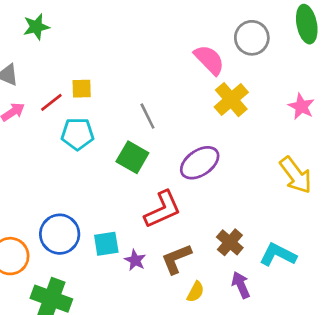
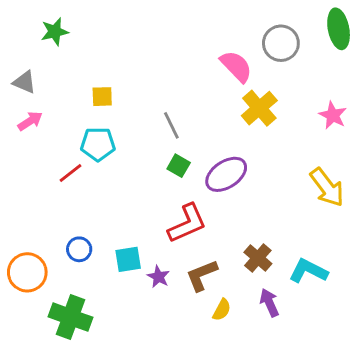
red line: (51, 102) -> (71, 173), moved
green square: (132, 157) -> (179, 166), moved, size x0.7
blue circle: (60, 234) -> (79, 249), size x0.6

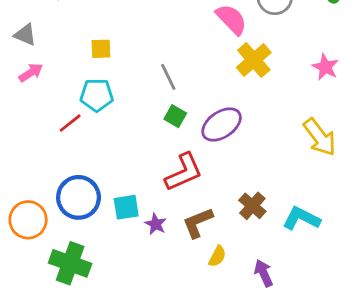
blue circle: (79, 249) -> (79, 197), size x1.8
purple arrow: (269, 303) -> (264, 273), moved

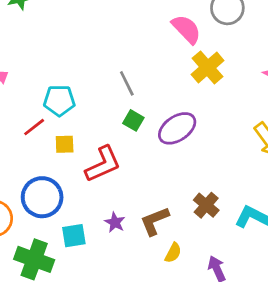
yellow square: (101, 49) -> (65, 144), moved
red L-shape: (184, 172) -> (103, 164), moved
cyan square: (126, 207) -> (74, 236), moved

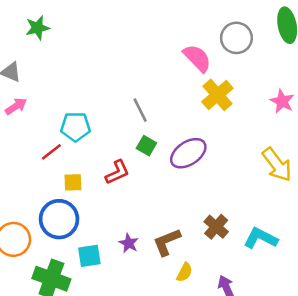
yellow square: (65, 144) -> (73, 182), moved
red L-shape: (103, 164) -> (117, 172), moved, size x0.7

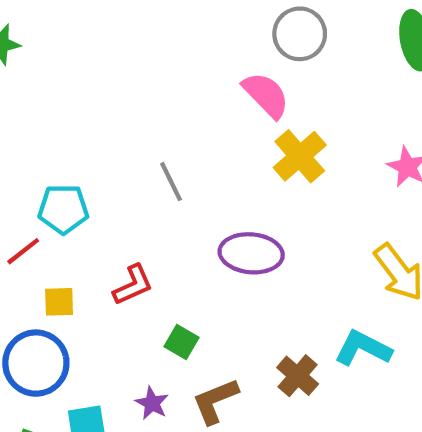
gray circle: (236, 38) -> (300, 34), moved
green square: (146, 146) -> (181, 342), moved
purple ellipse: (188, 153) -> (251, 253), turned 39
cyan L-shape: (261, 238) -> (363, 348), moved

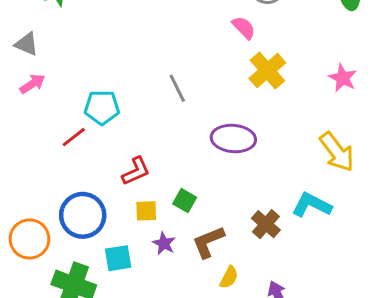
pink semicircle: (266, 95) -> (244, 28), size x0.7
red L-shape: (133, 285) -> (136, 171), moved
yellow square: (59, 302) -> (146, 211), moved

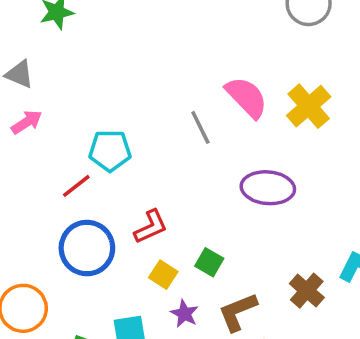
pink semicircle: (244, 28) -> (247, 97), moved, size x1.5
yellow square: (146, 211) -> (163, 275), turned 35
blue circle: (83, 215) -> (87, 248), moved

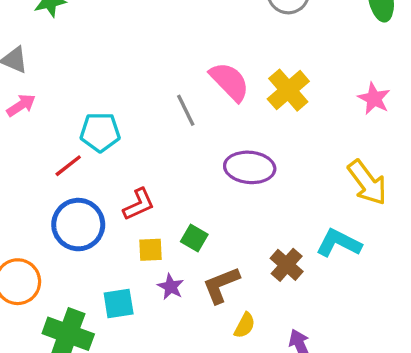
yellow square: (163, 275) -> (150, 250), turned -36

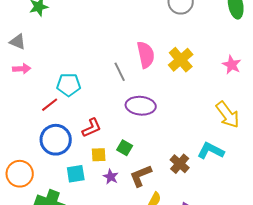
pink semicircle: (229, 82) -> (146, 55), turned 32
pink arrow: (21, 105) -> (22, 69), turned 30
purple ellipse: (250, 167) -> (141, 106), moved
cyan square: (119, 304) -> (76, 174), moved

